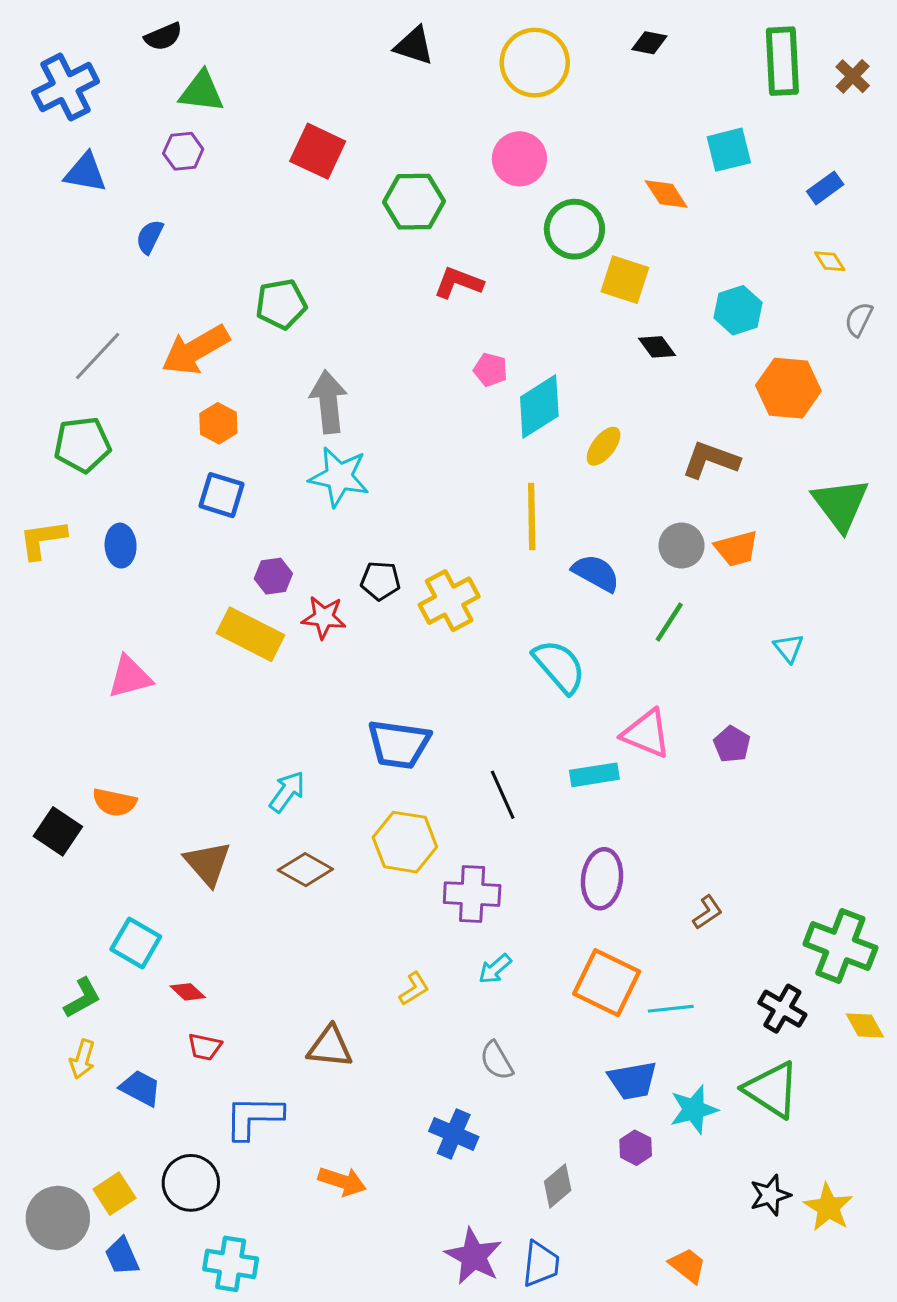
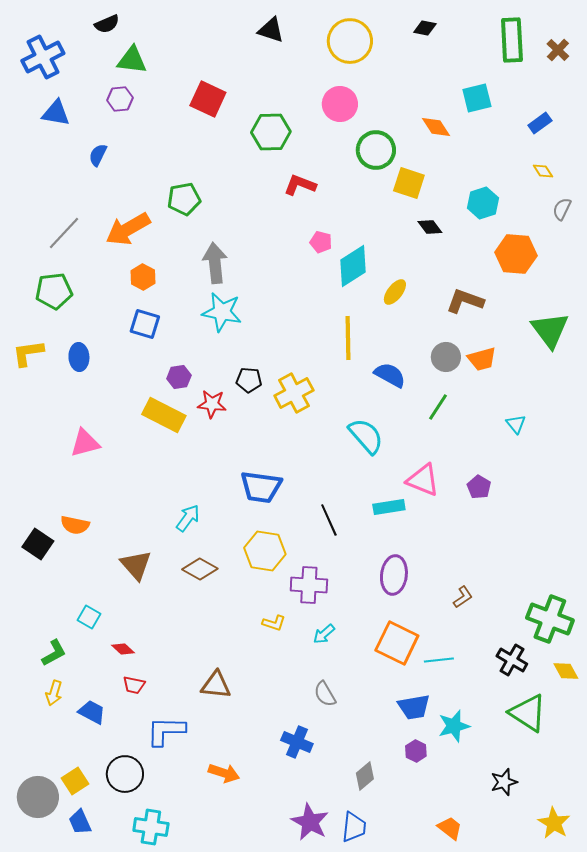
cyan square: (136, 943) -> (89, 617), size x0.7
yellow L-shape: (414, 989) -> (274, 623), moved, turned 50
green triangle: (772, 1090) -> (528, 713), moved
yellow star: (828, 1207) -> (554, 823), moved

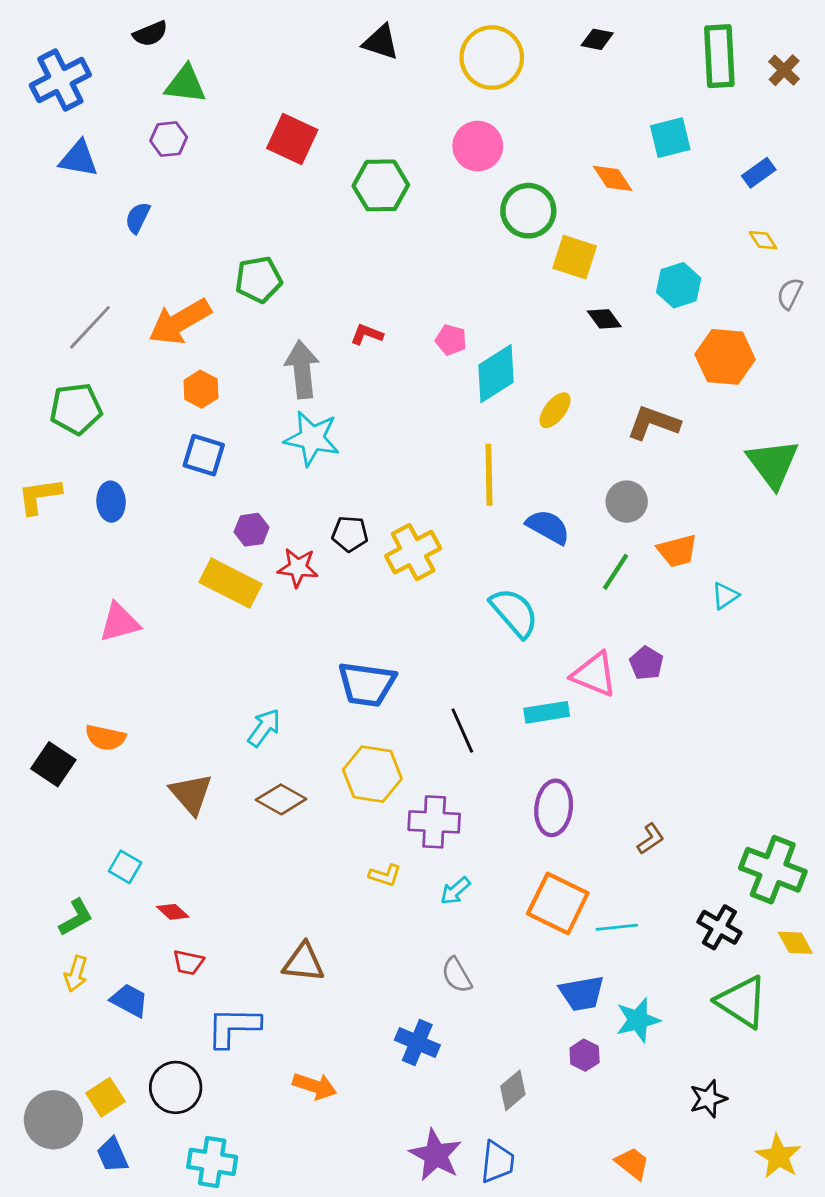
red L-shape: (300, 185) -> (367, 334), moved, size x0.7
orange trapezoid: (482, 359) -> (677, 551), moved
cyan triangle: (516, 424) -> (725, 596), turned 35
purple pentagon: (479, 487) -> (646, 663), moved

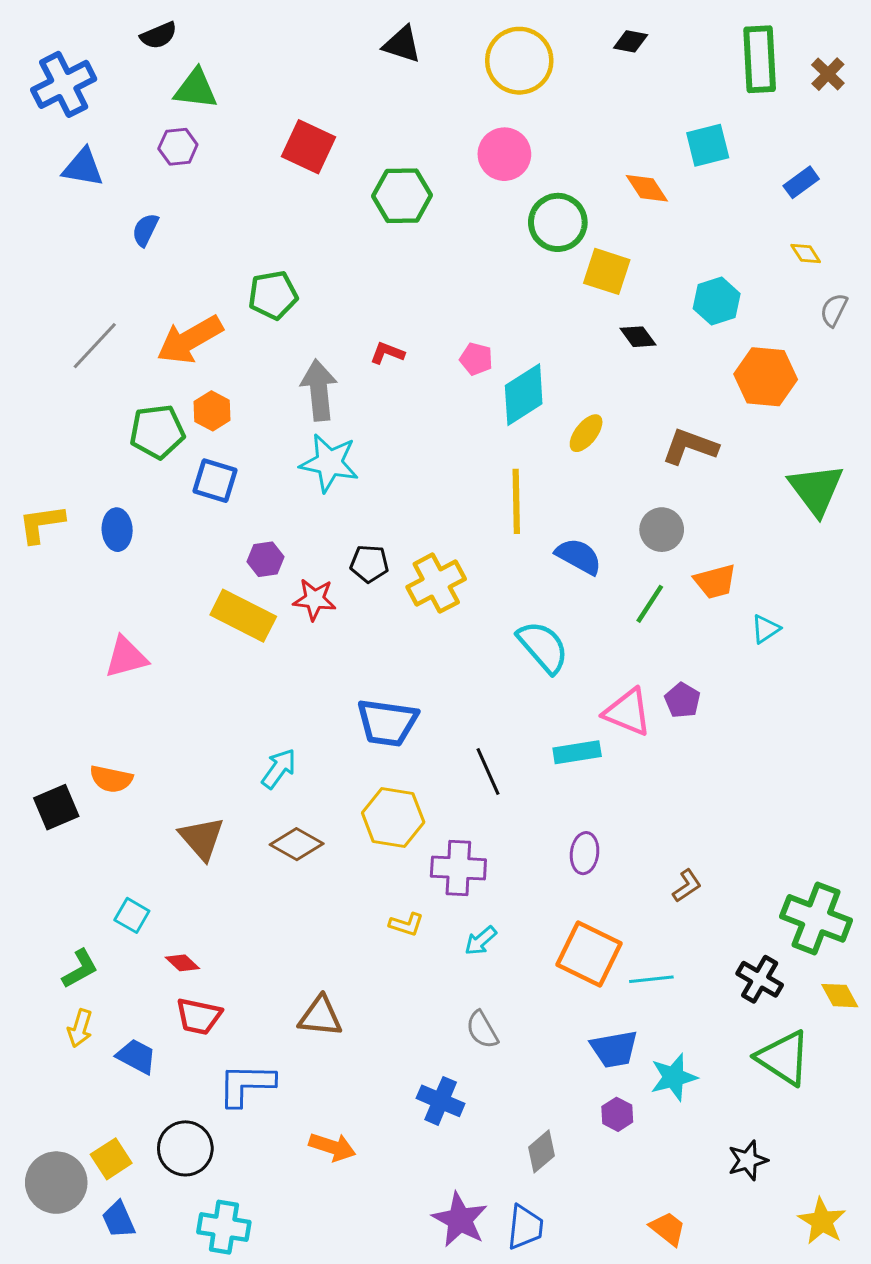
green pentagon: (76, 409) -> (157, 432), moved
black square: (53, 764) -> (56, 807), turned 33
purple ellipse: (554, 808) -> (585, 853), size x0.7
red trapezoid: (188, 962) -> (199, 1016), size x1.4

